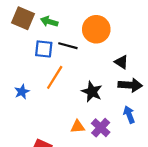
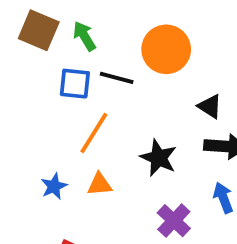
green arrow: (49, 22) -> (84, 36), turned 42
blue star: (22, 92) -> (54, 186), moved
orange triangle: (78, 127) -> (100, 184), moved

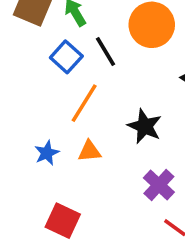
black line: (117, 78) -> (105, 52), turned 44
blue square: (75, 84) -> (66, 57), turned 36

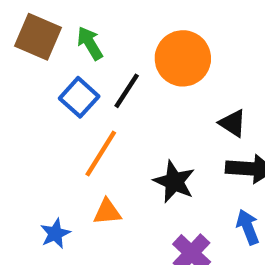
black line: (105, 52) -> (127, 91), turned 64
blue star: (47, 153) -> (55, 234), moved

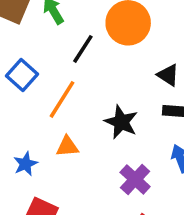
blue square: (79, 97) -> (22, 75), moved

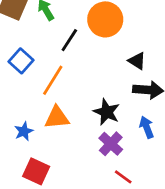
black star: (121, 122) -> (107, 112), moved
orange triangle: (67, 146) -> (57, 118), size x1.4

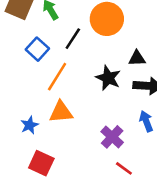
blue square: (21, 61) -> (37, 49), moved
black triangle: (137, 61) -> (137, 58), turned -36
black star: (107, 112) -> (108, 78), moved

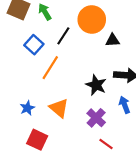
black triangle: (137, 58) -> (113, 40), moved
black star: (108, 78) -> (96, 85), moved
orange triangle: (61, 112) -> (59, 108), moved, turned 45

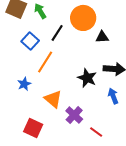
blue star: (27, 108) -> (24, 84), moved
purple cross: (96, 118) -> (74, 115), moved

